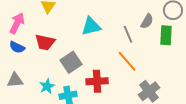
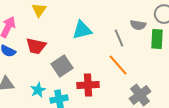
gray semicircle: (147, 21) -> (138, 25), turned 70

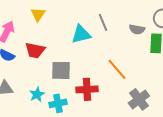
gray line: (119, 38) -> (103, 22), moved
gray square: (62, 66) -> (61, 70), turned 35

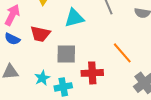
cyan triangle: (81, 34) -> (74, 18), moved

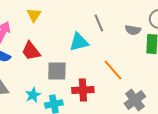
cyan triangle: (74, 18) -> (79, 42), moved
red trapezoid: (40, 34) -> (31, 51), turned 40

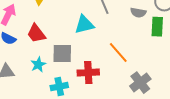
cyan star: (33, 95) -> (38, 65), moved

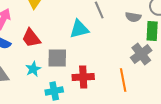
orange line: (118, 53) -> (123, 80), moved, turned 30
gray cross: (140, 83) -> (141, 54), moved

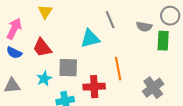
gray cross: (141, 54) -> (153, 88), moved
orange line: (123, 80) -> (118, 69), moved

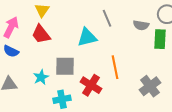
red trapezoid: (42, 48) -> (41, 34), moved
red cross: (94, 87) -> (91, 85), turned 35

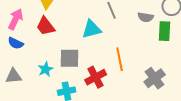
red cross: (91, 85) -> (96, 77), turned 30

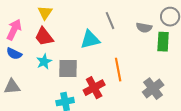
cyan star: (46, 69) -> (44, 62), moved

